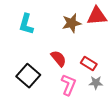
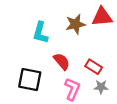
cyan L-shape: (26, 24) -> (40, 33), moved
black square: (28, 76) -> (30, 79), turned -30

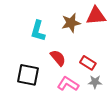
pink L-shape: (72, 89) -> (68, 84), turned -80

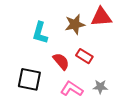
red rectangle: (88, 63) -> (84, 56), moved

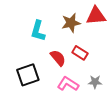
black square: (29, 79) -> (28, 75), turned -30

